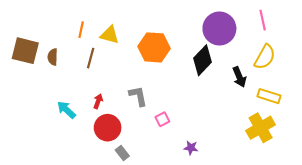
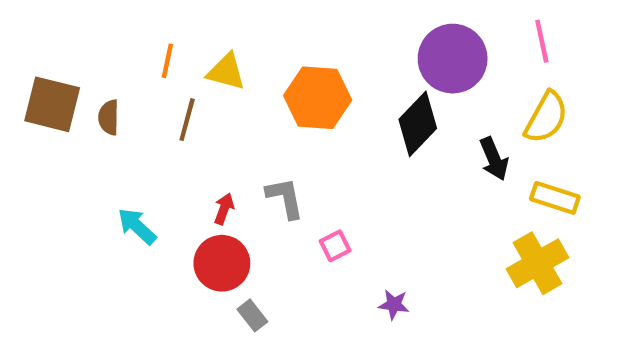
red arrow: (98, 101) -> (224, 209), moved

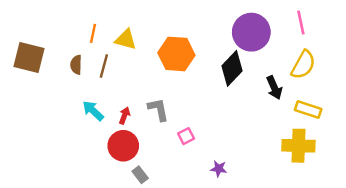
brown semicircle: (109, 117) -> (76, 65), moved
cyan arrow: (137, 226) -> (93, 111), moved
yellow cross: (537, 263) -> (298, 146), turned 32

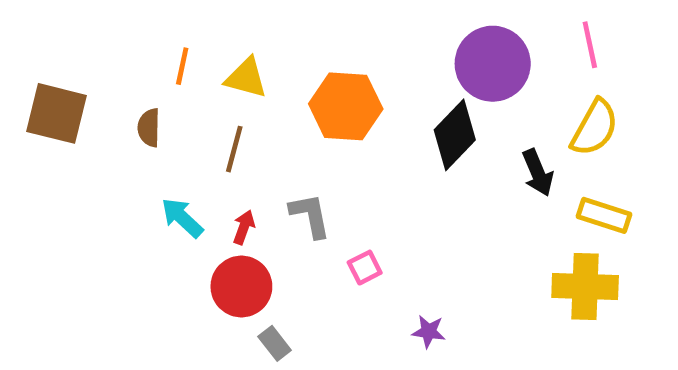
brown line: (104, 66) -> (234, 149), moved

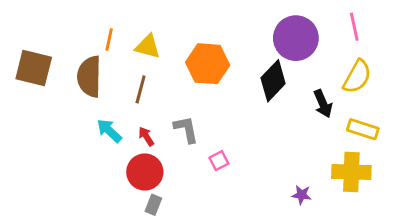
brown semicircle: (149, 128) -> (89, 77), size x1.8
red arrow: (244, 227) -> (146, 136), turned -54
purple star: (429, 332) -> (302, 195), moved
gray rectangle: (275, 343) -> (153, 205), moved, turned 60

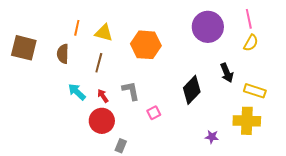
brown semicircle: (89, 77) -> (63, 54), size x0.7
yellow semicircle: (357, 77) -> (251, 43), moved, size x0.7
black diamond: (273, 81) -> (192, 90), moved
gray rectangle: (153, 205) -> (121, 146), moved

